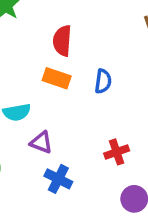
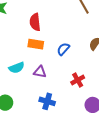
blue semicircle: (103, 81) -> (63, 49), moved, turned -136
purple triangle: (41, 142) -> (40, 72), moved

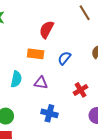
red semicircle: (35, 22) -> (47, 30), moved, turned 36
cyan semicircle: (17, 68) -> (16, 79), turned -56

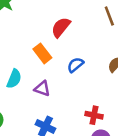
orange rectangle: (36, 54) -> (42, 53), turned 35
red cross: (81, 90) -> (94, 115), moved, turned 32

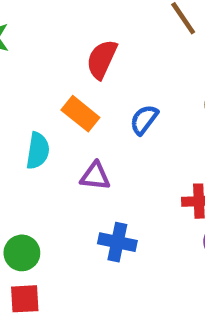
cyan semicircle: (14, 79) -> (38, 151), moved

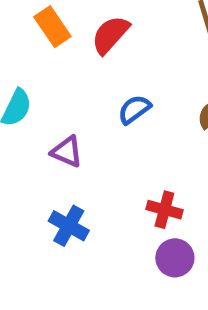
orange rectangle: (80, 114) -> (52, 27), moved

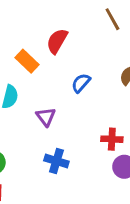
orange rectangle: (52, 27) -> (27, 61), moved
purple triangle: (67, 152) -> (46, 117), turned 42

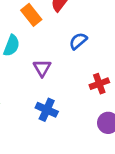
red cross: (112, 139) -> (99, 84), moved, turned -30

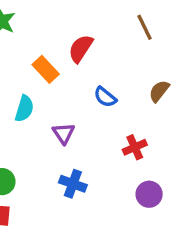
blue semicircle: (78, 41) -> (105, 97), turned -96

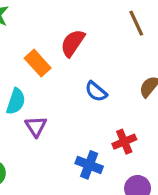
purple triangle: (64, 133) -> (36, 126), moved
blue cross: (73, 184) -> (89, 165), moved

